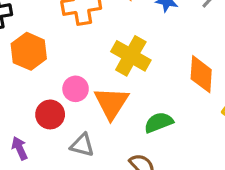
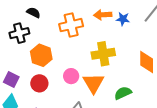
yellow cross: (131, 56) -> (103, 54), turned -35
red circle: (50, 114) -> (39, 83), moved

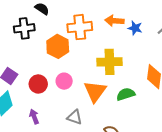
orange hexagon: (41, 55) -> (58, 46), moved
pink circle: (71, 76) -> (64, 81), moved
green semicircle: (123, 93) -> (126, 94), moved

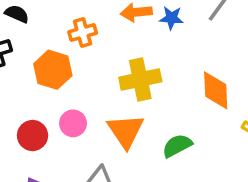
orange cross: (80, 27) -> (83, 32), size x0.7
green semicircle: (126, 94) -> (177, 146), moved

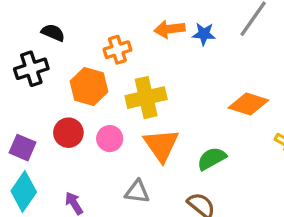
yellow cross: (140, 80) -> (146, 98), moved
orange diamond: (216, 90) -> (248, 104), turned -69
red circle: (33, 136) -> (68, 133), moved

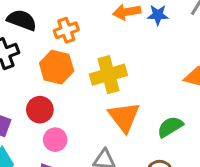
black semicircle: (53, 33) -> (22, 20), size x1.4
orange cross: (117, 50) -> (66, 30), moved
pink circle: (110, 139) -> (55, 140), moved

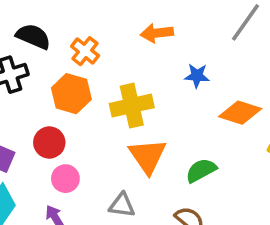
blue star: (158, 15) -> (197, 76), moved
orange cross: (66, 30) -> (85, 51), turned -35

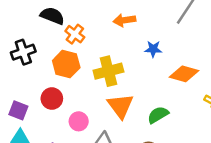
black semicircle: (33, 36) -> (52, 16), moved
pink circle: (65, 179) -> (79, 121), moved

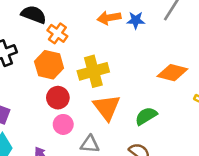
blue star: (153, 49) -> (136, 20), moved
red circle: (52, 99) -> (58, 98), moved

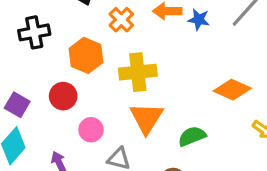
orange cross: (57, 33) -> (121, 20), moved
red circle: (58, 98) -> (63, 96), moved

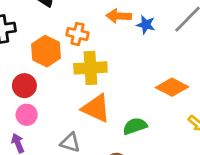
orange cross: (121, 20) -> (78, 34), moved, turned -35
orange triangle: (146, 118) -> (96, 108), turned -40
pink circle: (91, 130) -> (27, 115), moved

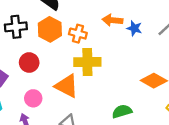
orange hexagon: (46, 51) -> (50, 29), moved
red circle: (24, 86) -> (29, 63), moved
orange triangle: (96, 108) -> (67, 86), moved

